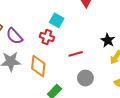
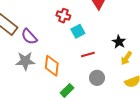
cyan square: (57, 20) -> (78, 31), moved, turned 32
red cross: (47, 37) -> (63, 16), moved

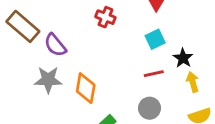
cyan square: (78, 31) -> (155, 39), moved
red line: (88, 55) -> (154, 74), moved
yellow arrow: (126, 58) -> (193, 82), turned 128

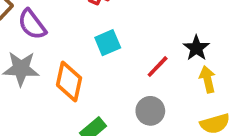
cyan square: (155, 39) -> (108, 43), moved
red line: (154, 74) -> (158, 67), turned -36

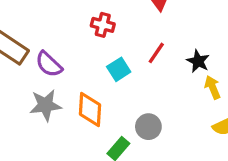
red line: (158, 67) -> (156, 53), moved
gray circle: (150, 111) -> (148, 127), moved

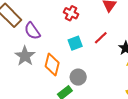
gray star: (46, 105) -> (25, 56), turned 30
gray circle: (148, 127) -> (78, 77), moved

